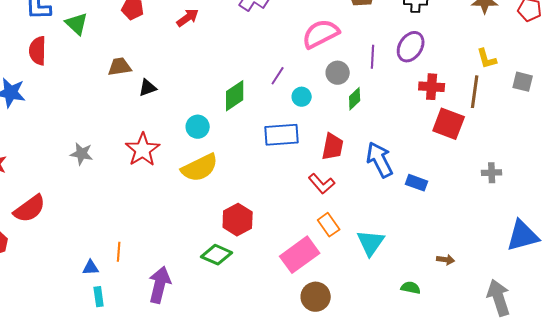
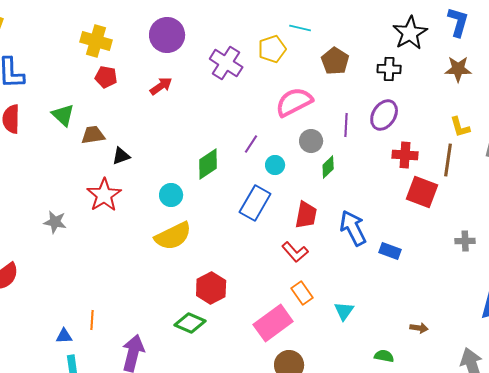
green triangle: (77, 24) -> (63, 115), moved
blue rectangle: (282, 135) -> (255, 203), turned -56
red star: (143, 150) -> (104, 195), moved
cyan triangle: (371, 243) -> (344, 311), size x0.7

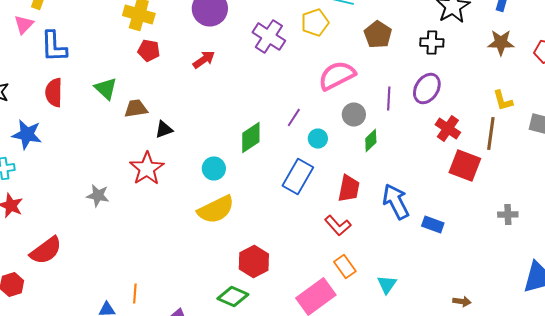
red cross: (405, 155) -> (448, 128), turned 30

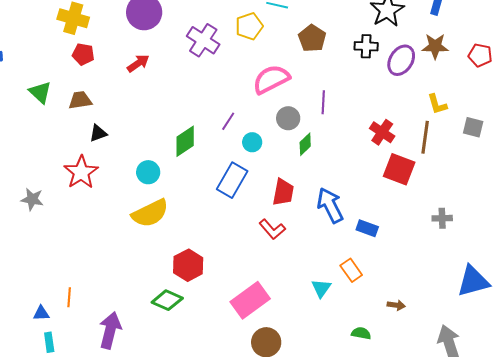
purple ellipse: (427, 88) -> (401, 60), moved
brown trapezoid: (136, 108) -> (80, 100), moved
orange rectangle: (345, 266) -> (351, 270), moved

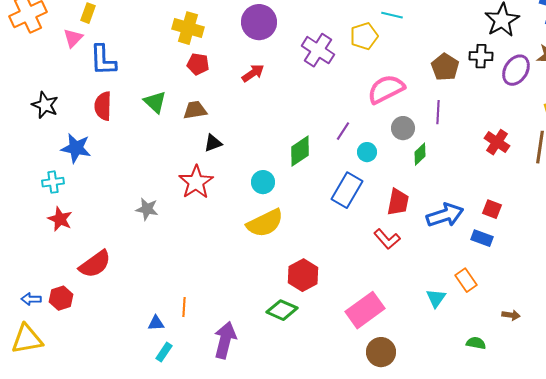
brown pentagon: (312, 38) -> (445, 67), moved
red square: (399, 169) -> (492, 209), moved, size x0.6
blue arrow: (330, 205) -> (445, 215), turned 99
cyan rectangle: (49, 342) -> (164, 352), turned 42

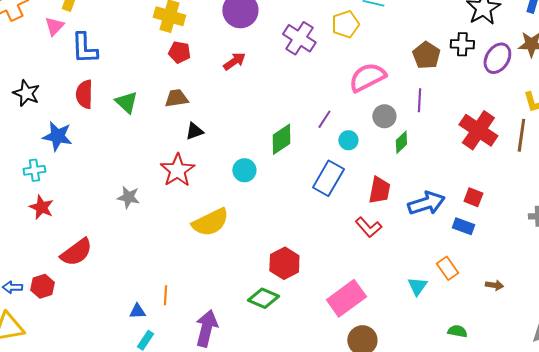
green triangle: (155, 102) -> (126, 102), moved
red cross: (497, 142) -> (478, 130), size x1.5
yellow semicircle: (265, 223) -> (210, 222), moved
brown arrow: (511, 315) -> (494, 285), moved

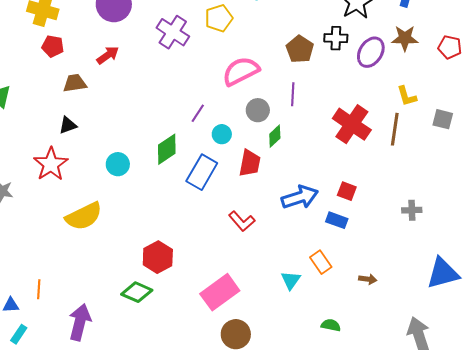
brown trapezoid: (176, 98) -> (75, 83), moved
green diamond: (281, 139) -> (167, 149), moved
red trapezoid: (379, 190) -> (250, 163), moved

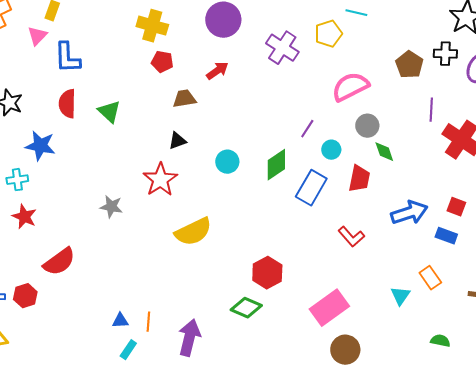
purple line: (293, 94) -> (431, 110), moved
green diamond: (275, 136) -> (384, 152), turned -65
cyan circle: (118, 164) -> (227, 162), moved
orange line: (39, 289) -> (148, 322), moved

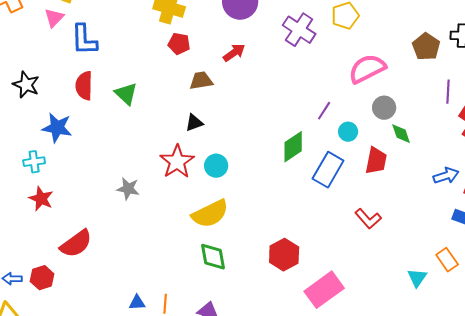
cyan circle: (227, 162) -> (216, 166), moved
blue arrow: (409, 213) -> (446, 176), moved, size x0.7
green diamond: (246, 308) -> (213, 257), moved, turned 56
pink rectangle: (329, 308) -> (324, 290), moved

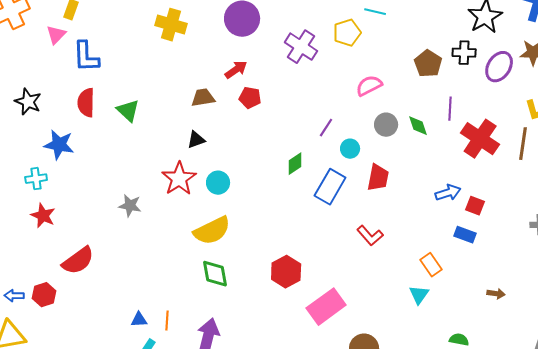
red pentagon: (179, 44) -> (250, 98), moved
pink semicircle: (367, 69) -> (369, 86), size x0.7
green diamond: (401, 134) -> (418, 126), moved
green diamond: (293, 147) -> (295, 164), size x0.7
orange rectangle: (447, 260) -> (431, 265), moved

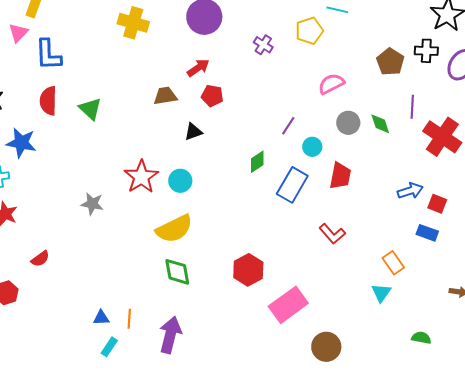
purple cross: (301, 47) -> (263, 45), size x0.6
black triangle: (196, 140) -> (193, 132), moved
red semicircle: (78, 261) -> (40, 259), size x0.6

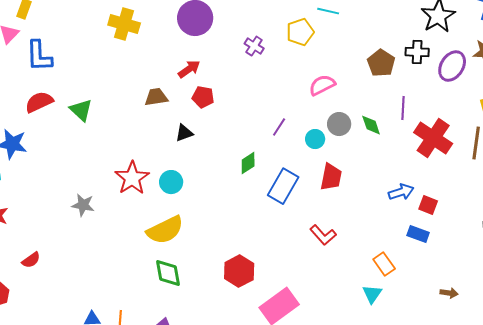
red semicircle: (48, 101) -> (39, 102), turned 64
cyan circle: (312, 147) -> (315, 139), moved

